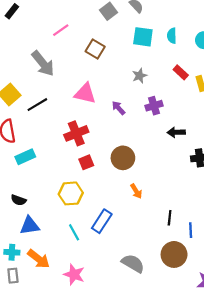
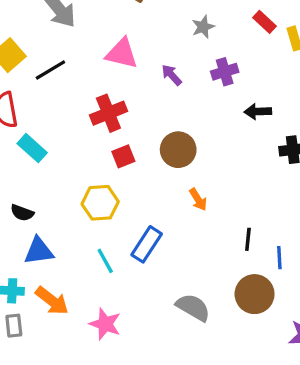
cyan rectangle: (25, 157) -> (32, 148), turned 66

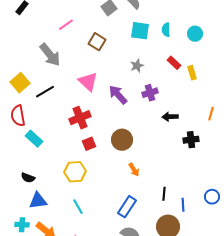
pink triangle: (122, 53) -> (88, 82), turned 30
purple arrow: (172, 75) -> (118, 95), size x1.5
blue rectangle: (147, 244) -> (127, 207), moved

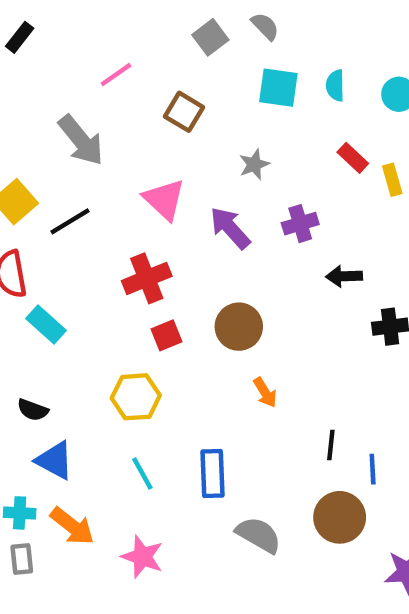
gray star: (137, 66) -> (254, 164), moved
blue triangle: (38, 201) -> (55, 460), turned 36
blue rectangle: (127, 207) -> (213, 473), moved, turned -35

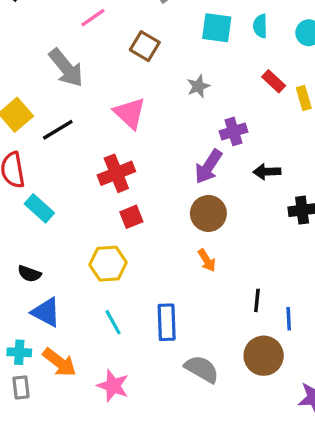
purple arrow: (230, 228) -> (208, 167), moved, turned -105
brown circle: (239, 327) -> (208, 213), moved

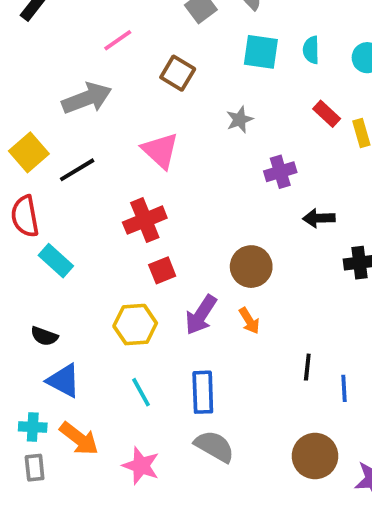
gray arrow: (66, 68) -> (87, 98), turned -72
purple arrow: (208, 167) -> (201, 315), moved
brown circle: (264, 356) -> (315, 456), moved
gray semicircle: (202, 369) -> (214, 446), moved

